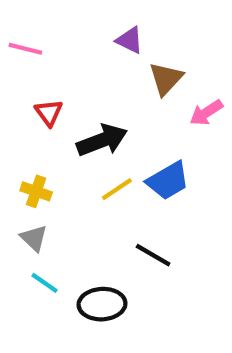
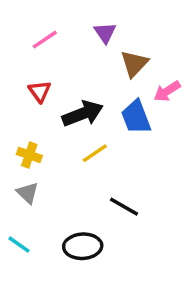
purple triangle: (130, 40) -> (105, 33), turned 30
pink line: (25, 49) -> (45, 40), moved, turned -48
blue trapezoid: (168, 181) -> (136, 117), moved, turned 99
cyan line: (45, 283) -> (19, 245), moved

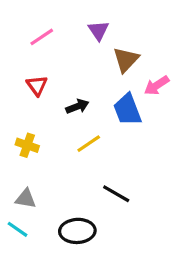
black arrow: (83, 114) -> (77, 106), size x0.6
gray triangle: (28, 193) -> (26, 199), moved, turned -35

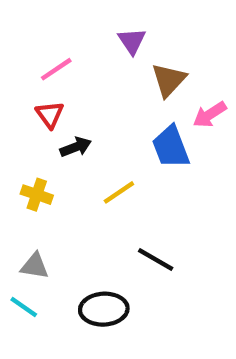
pink line: (42, 37) -> (56, 69), moved
black arrow: (77, 106) -> (76, 147), moved

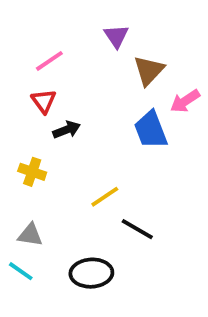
yellow line: (119, 192) -> (105, 197), moved

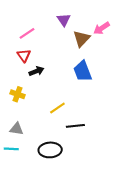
pink arrow: (185, 101) -> (102, 28), moved
black line: (137, 229) -> (75, 126), turned -36
cyan line: (21, 271) -> (11, 149), turned -32

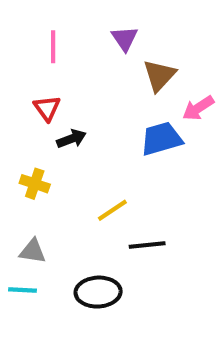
pink arrow: (102, 28) -> (198, 108), moved
pink line: (27, 33) -> (53, 47), moved, turned -56
blue trapezoid: (83, 71) -> (161, 139), turned 95

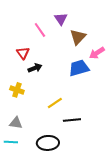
pink line: (53, 47) -> (40, 30), moved, turned -35

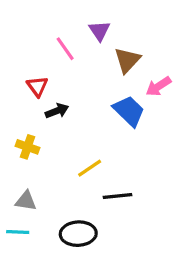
blue trapezoid: (79, 68) -> (129, 111), turned 60

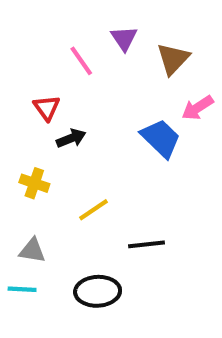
brown triangle: (127, 60) -> (173, 59), moved
yellow line: (90, 168) -> (94, 210), moved

